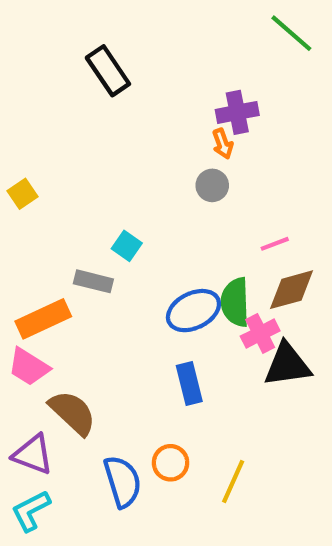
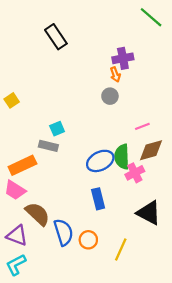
cyan square: (127, 246) -> (57, 129), moved, turned 32
black triangle: (287, 365) -> (149, 213), moved, turned 36
blue semicircle: (123, 482) -> (63, 232), moved

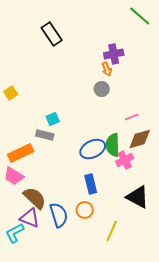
purple triangle: (17, 235) -> (30, 218), moved
orange circle: (88, 240) -> (85, 210), moved
cyan L-shape: (16, 265) -> (15, 233), moved

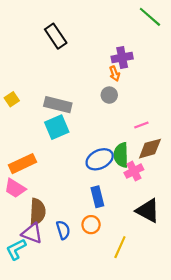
cyan square: (53, 119) -> (57, 127), size x1.6
gray rectangle: (45, 135) -> (58, 105), moved, size x1.4
brown semicircle: (35, 198) -> (37, 212), turned 50
blue semicircle: (59, 215) -> (63, 230), size x0.7

